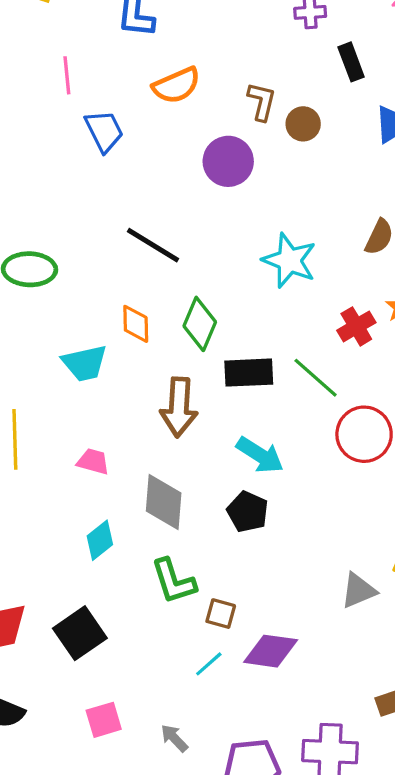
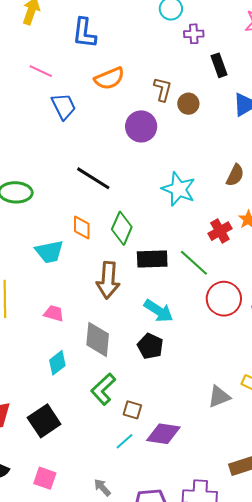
pink line: (67, 75) -> (41, 71), turned -60
green L-shape: (174, 581) -> (103, 389), turned 64
pink square: (104, 720) -> (45, 478), moved, turned 35

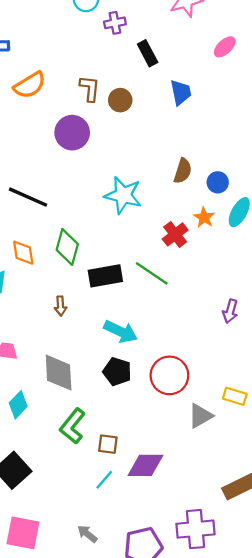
brown arrow: (108, 280) -> (60, 306), size x0.5
red circle: (224, 299) -> (169, 375), moved
pink square: (45, 478) -> (23, 533), size x1.4

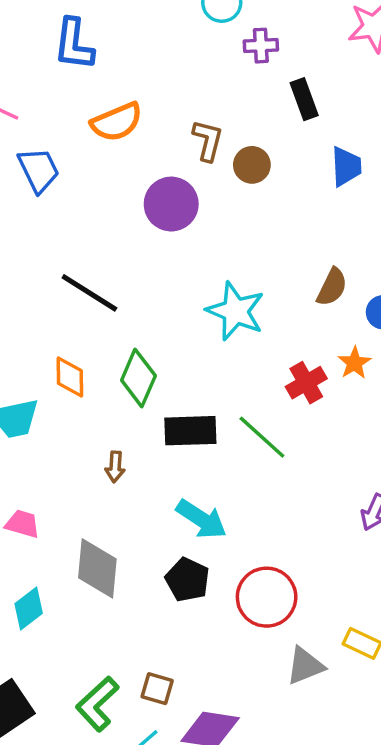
green L-shape: (73, 426) -> (97, 704), moved

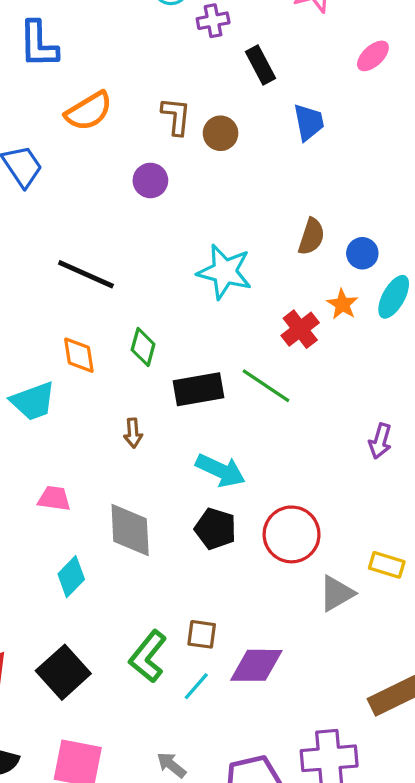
purple circle: (171, 204) -> (150, 180), size x0.7
green diamond: (138, 378) -> (143, 347), size x0.7

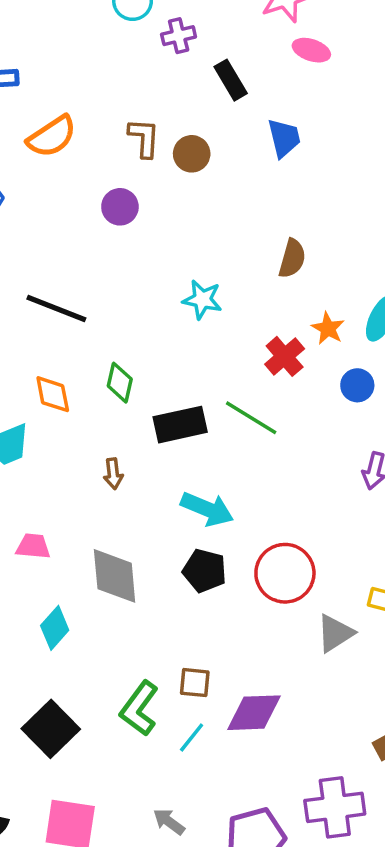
pink ellipse: (373, 56) -> (311, 50), moved, turned 64
blue circle: (362, 253) -> (357, 385), moved
cyan star: (225, 272) -> (202, 300), size x0.7

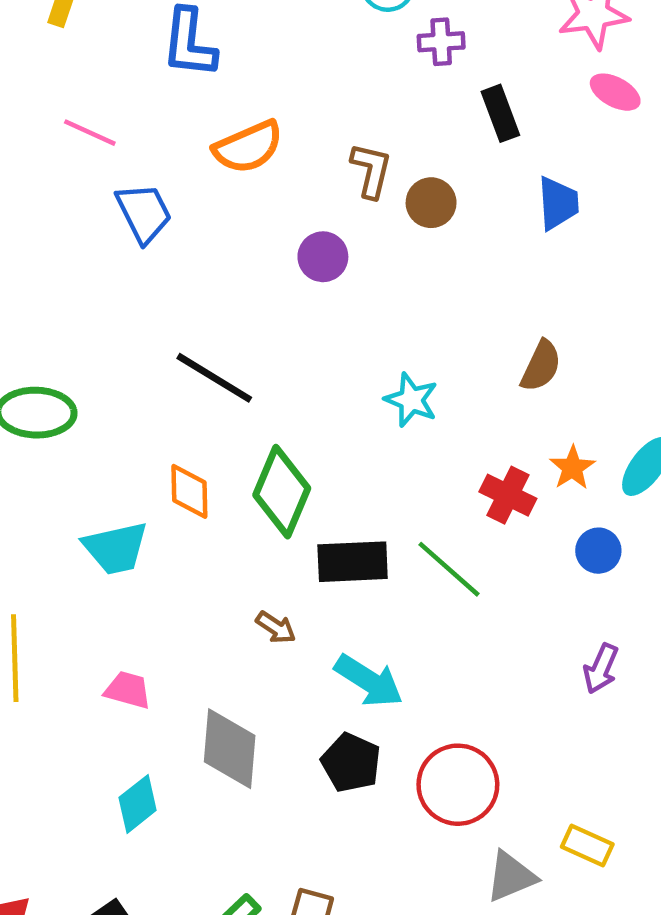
red cross: (285, 356) -> (508, 495), turned -33
green diamond: (120, 383) -> (282, 492), size x1.6
brown arrow: (113, 474) -> (276, 627), moved, turned -60

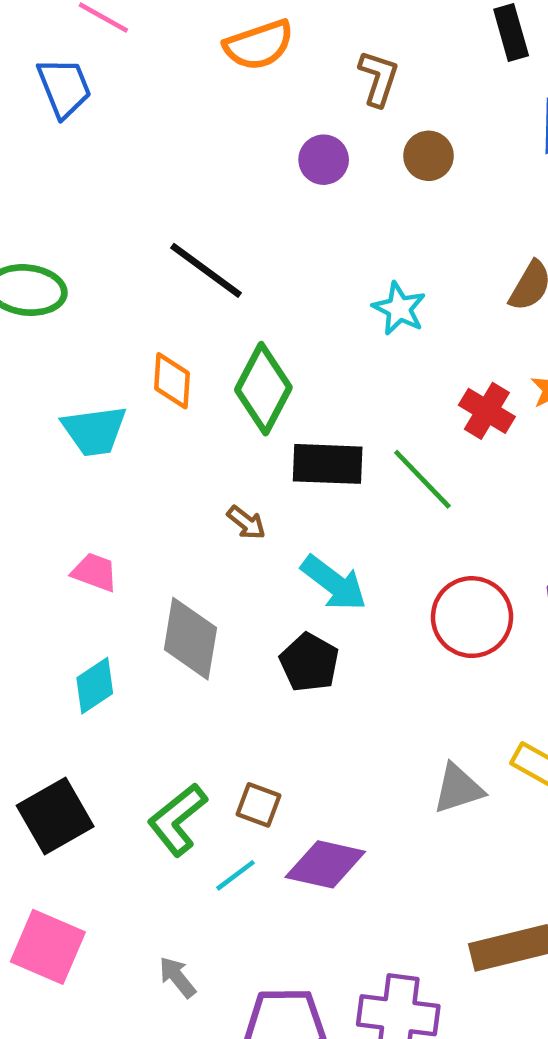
brown circle: (431, 203) -> (429, 156), moved
blue trapezoid: (144, 213) -> (64, 88), moved
red circle: (458, 785) -> (472, 617), moved

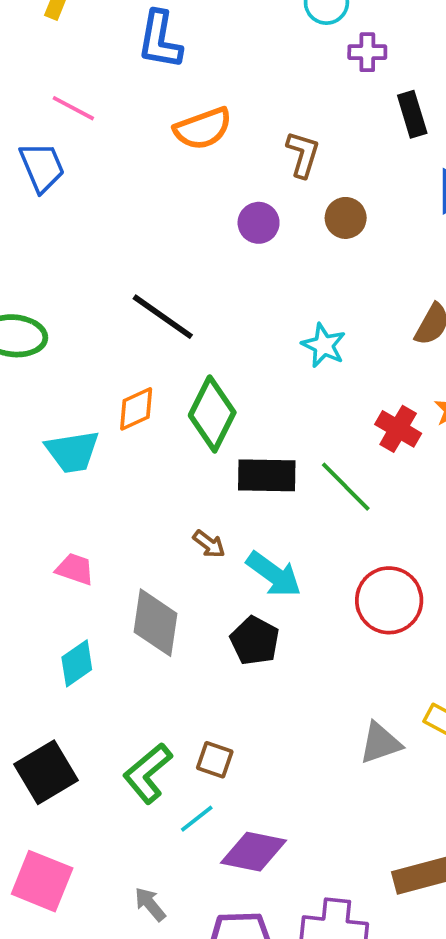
orange diamond: (172, 381) -> (136, 409), turned 63
brown arrow: (246, 523) -> (209, 544), moved
purple diamond: (325, 864) -> (254, 852), moved

